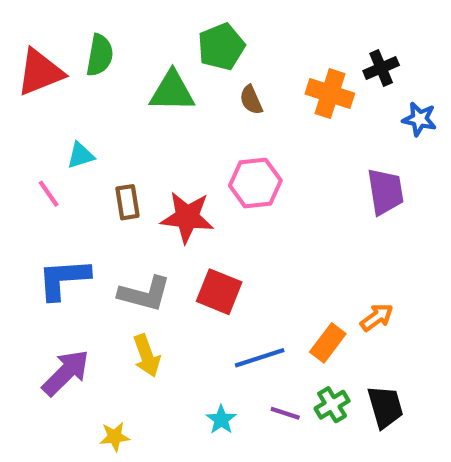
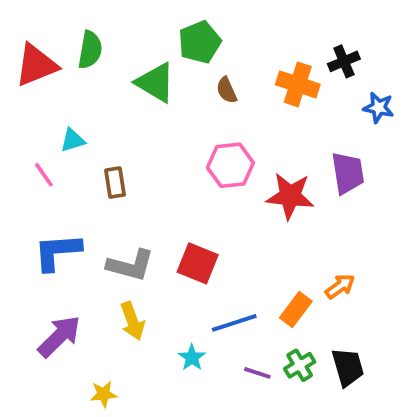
green triangle: (172, 91) -> (155, 83), turned 30
red star: (187, 217) -> (290, 196), moved
cyan star: (221, 420) -> (192, 358), moved

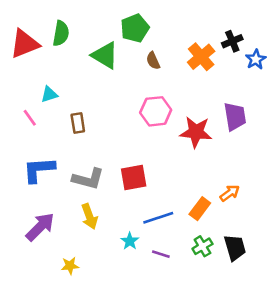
orange cross: (298, 84) -> (201, 57), turned 32
blue star: (379, 108) -> (256, 59), moved, turned 30
red square: (198, 263) -> (134, 178), turned -32
purple line: (257, 373) -> (161, 254), moved

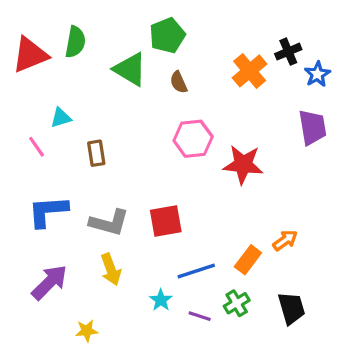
brown semicircle: (153, 61) -> (179, 82), moved
purple trapezoid: (235, 116) -> (312, 127), moved
green cross: (202, 246) -> (237, 303), moved

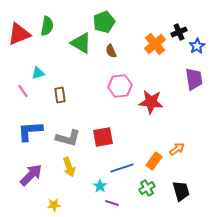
purple line: (200, 316) -> (112, 203), moved

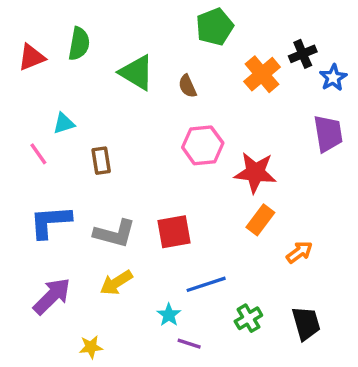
green pentagon: (104, 22) -> (215, 27), moved
red triangle: (19, 34) -> (32, 57), size x0.7
orange rectangle: (154, 161) -> (260, 220), moved
yellow arrow: (69, 167) -> (116, 283), turned 78

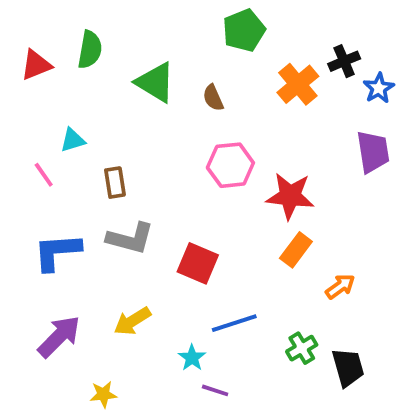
red square: (174, 232) -> (198, 263), turned 33
gray L-shape: (115, 233) -> (130, 238), moved
green cross: (248, 318) -> (302, 348), moved

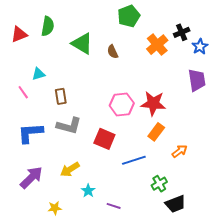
pink hexagon: (230, 165) -> (122, 104), moved
blue line: (234, 323) -> (134, 160), moved
cyan star: (192, 358) -> (88, 191), moved
black trapezoid: (348, 367) -> (176, 204), moved, turned 85

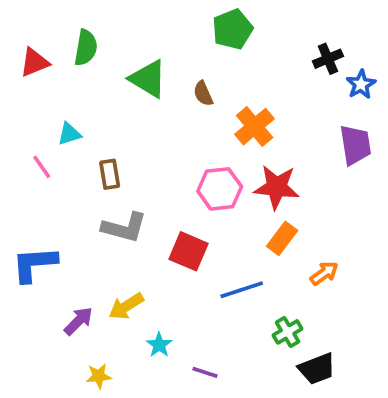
orange cross: (157, 45) -> (255, 127), moved
blue L-shape: (30, 133) -> (34, 264), moved
purple arrow: (31, 178) -> (78, 321), moved, size x0.7

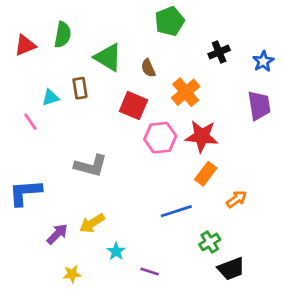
black cross: (328, 59) -> (219, 52), moved
brown rectangle: (110, 174) -> (80, 88), moved
red square: (188, 251) -> (133, 106), moved

